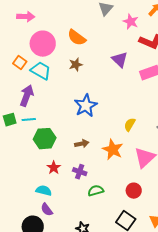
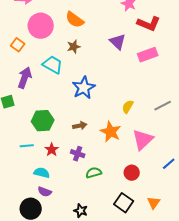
cyan trapezoid: (41, 71) -> (53, 65), moved
cyan line: (29, 120) -> (27, 146), moved
purple semicircle: (47, 210) -> (45, 192), turned -32

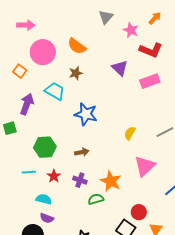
blue star: (84, 88) -> (86, 114), turned -30
orange star: (111, 132) -> (111, 181), moved
red circle: (132, 173) -> (139, 212), moved

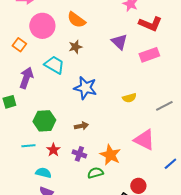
yellow semicircle: (130, 133) -> (129, 98), moved, turned -136
pink triangle: (145, 166) -> (144, 140), turned -50

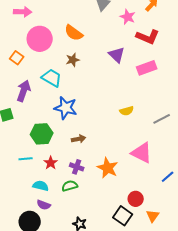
blue star: (85, 88) -> (66, 108), moved
green semicircle: (95, 173) -> (70, 186), moved

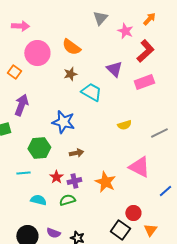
red L-shape: (148, 37) -> (145, 51), turned -65
cyan trapezoid: (52, 78) -> (91, 92), moved
red star: (51, 163) -> (56, 177), moved
purple cross: (77, 167) -> (74, 181), turned -32
purple semicircle: (44, 205) -> (53, 233), moved

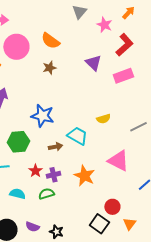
cyan trapezoid: (91, 92) -> (77, 136), moved

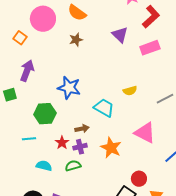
brown arrow: (55, 147) -> (82, 129), moved

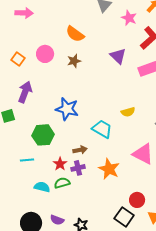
pink circle: (43, 19) -> (45, 54), moved, size x0.7
green semicircle: (73, 166) -> (62, 183), moved

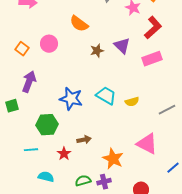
brown star: (74, 61) -> (97, 51), moved
cyan trapezoid: (102, 129) -> (106, 96), moved
purple cross: (78, 168) -> (104, 182), moved
green semicircle: (62, 183) -> (83, 181), moved

